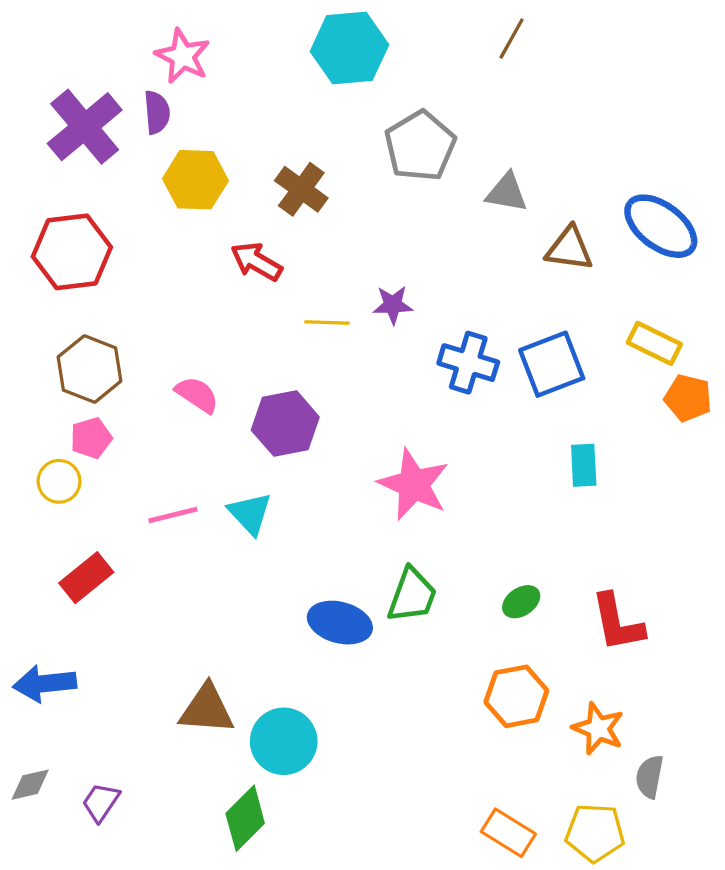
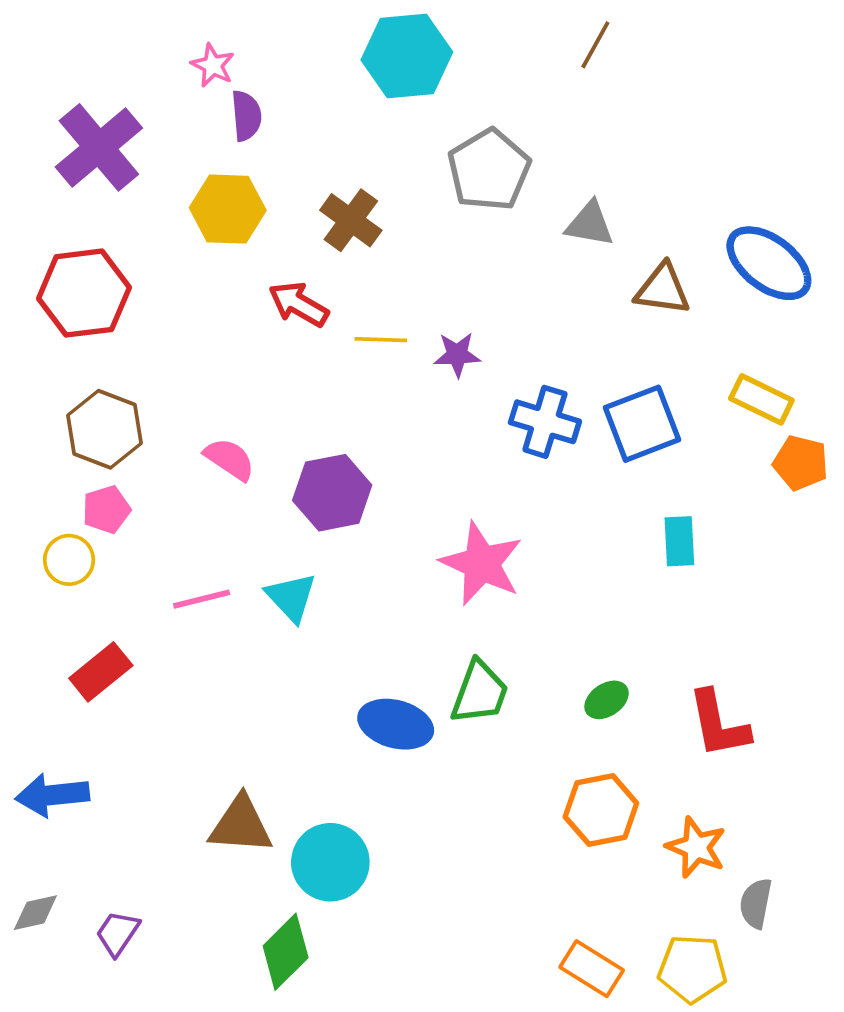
pink star: (183, 56) -> (213, 65), size x0.7
purple semicircle: (157, 112) -> (246, 116), moved
yellow line: (327, 322) -> (381, 340), moved

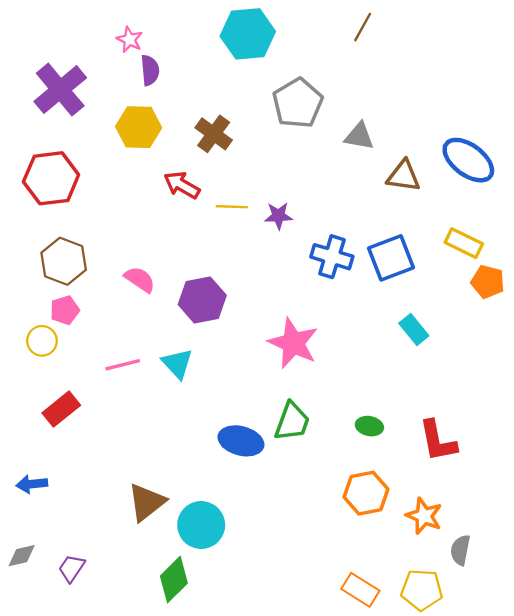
cyan rectangle: (679, 541) -> (414, 329), turned -36
green ellipse: (607, 700) -> (369, 426), turned 45
blue arrow: (52, 795) -> (32, 484), size x0.7
brown triangle: (241, 825) -> (147, 502), turned -42

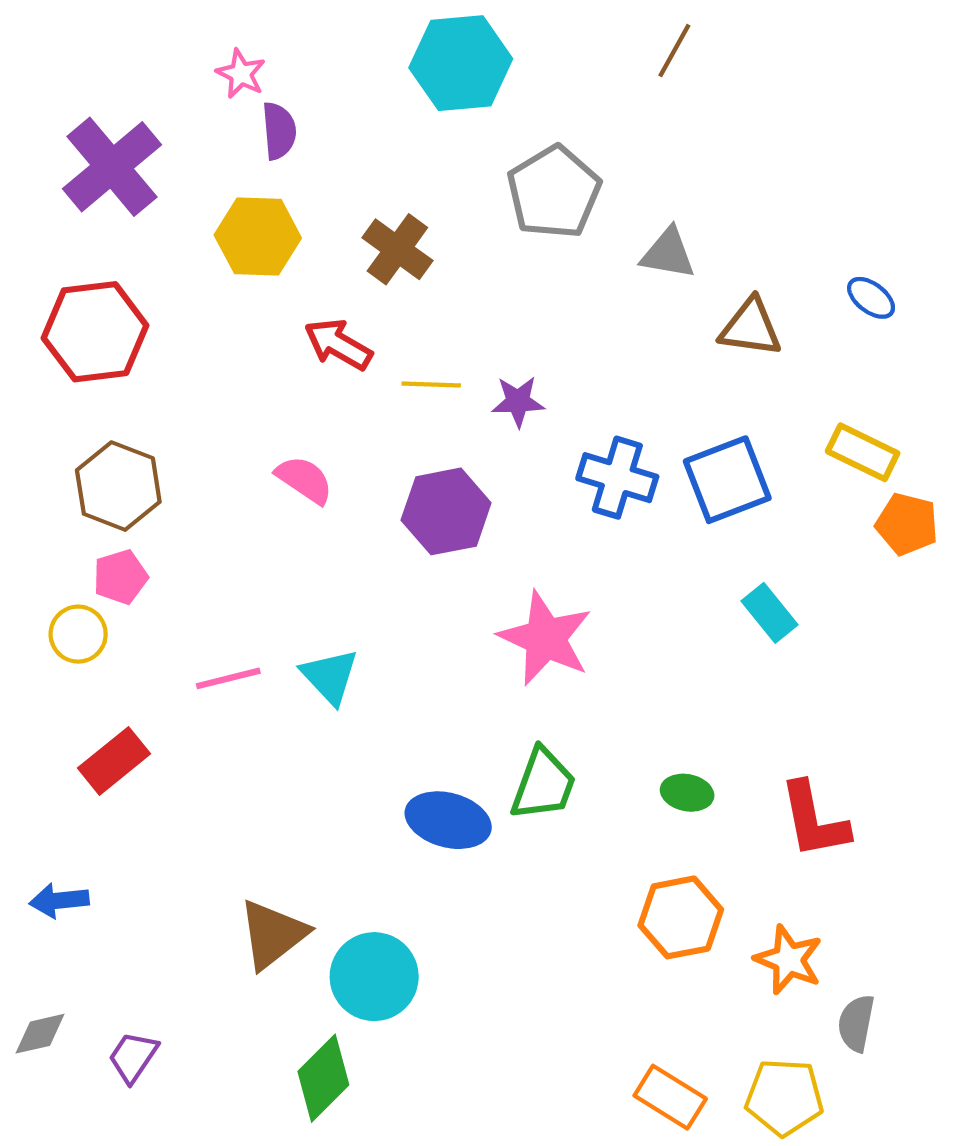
blue ellipse: (468, 160) -> (871, 298), size x0.5
pink semicircle: (140, 279) -> (304, 480), moved
purple hexagon: (202, 300) -> (446, 511), moved

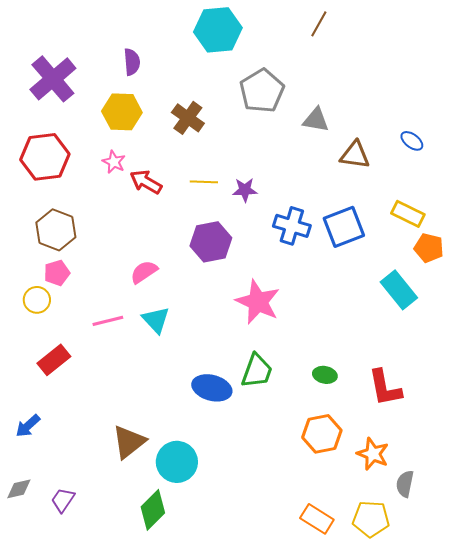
pink star: (241, 74) -> (114, 162), moved
red arrow: (338, 344) -> (146, 182), moved
pink semicircle: (304, 480) -> (144, 272), moved, turned -68
cyan rectangle: (770, 613) -> (399, 290), moved, size x1.4
blue arrow: (59, 900) -> (28, 426), turned -36

